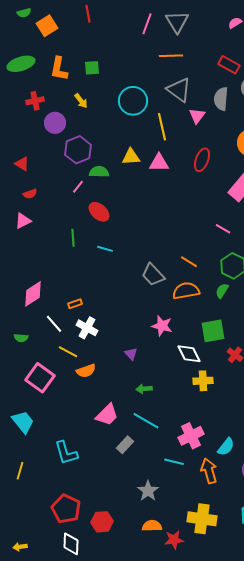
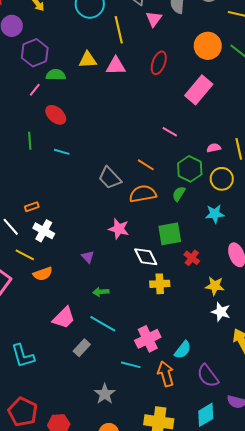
pink line: (223, 229) -> (170, 132), moved

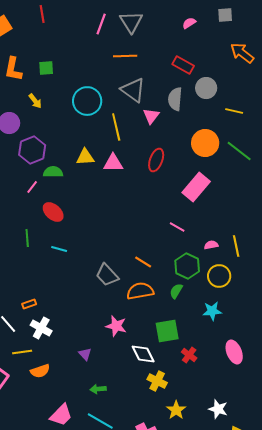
pink line: (170, 132) -> (177, 227), moved
yellow line: (25, 255) -> (22, 352), turned -36
yellow cross: (160, 284) -> (157, 381), turned 30
yellow star: (215, 286) -> (176, 410), moved, turned 30

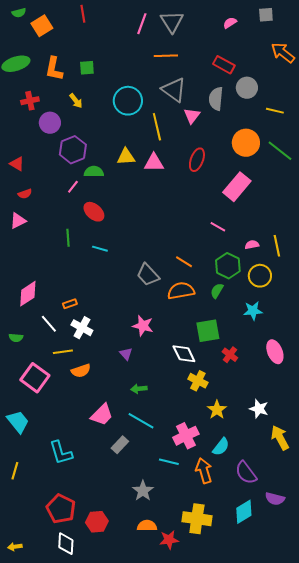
pink star: (116, 326) -> (143, 326), moved

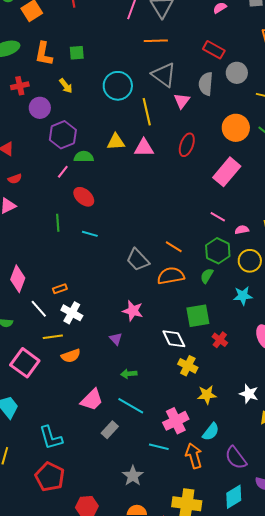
pink line: (218, 227) -> (218, 217), moved
pink diamond: (28, 294) -> (18, 279), turned -36
yellow star: (217, 410) -> (207, 395), turned 30
red pentagon: (61, 509) -> (50, 477), moved

